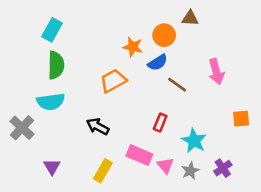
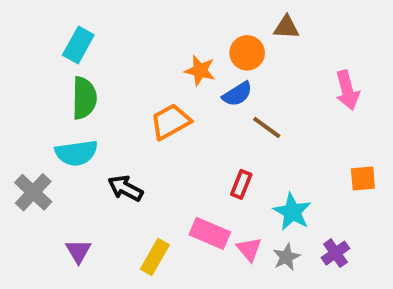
pink arrow: (216, 72) -> (347, 90), moved
black arrow: (98, 126) -> (125, 188), moved

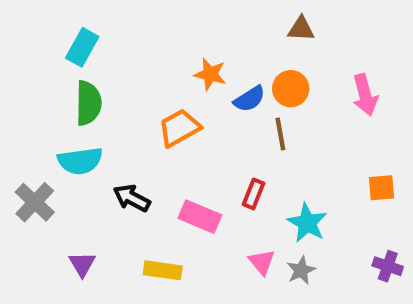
orange circle: (247, 53) -> (291, 89), moved
brown line: (267, 127) -> (280, 134), turned 44
pink rectangle: (210, 233) -> (200, 217), moved
purple cross: (335, 253) -> (388, 266), moved, turned -36
yellow rectangle: (155, 257) -> (163, 270), turned 68

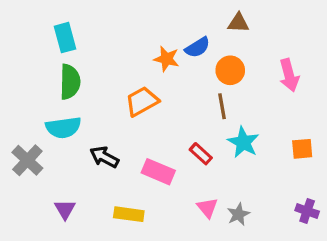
cyan rectangle: (82, 47) -> (65, 38), turned -44
blue semicircle: (249, 99) -> (198, 47), moved
red rectangle: (254, 194) -> (201, 154), turned -70
cyan star: (307, 223) -> (243, 142), moved

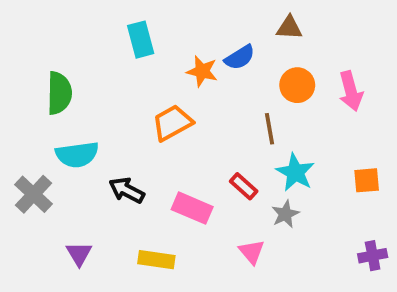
cyan rectangle: (65, 38) -> (141, 40), moved
orange circle: (230, 70) -> (297, 85), moved
green semicircle: (70, 82) -> (59, 93), moved
purple cross: (307, 211) -> (373, 256), turned -30
gray star: (238, 214) -> (285, 214), moved

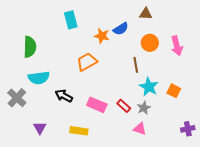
orange square: (367, 180) -> (174, 91), moved, turned 32
red rectangle: (244, 186) -> (124, 106), moved
pink triangle: (252, 252) -> (140, 129), moved, turned -32

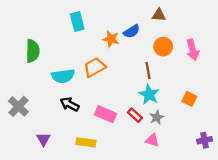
cyan semicircle: (39, 78) -> (63, 76), moved
cyan star: (149, 87) -> (149, 94), moved

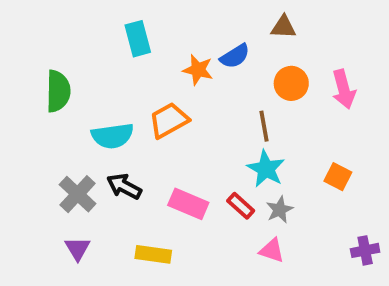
gray cross: (18, 106) -> (78, 194), moved

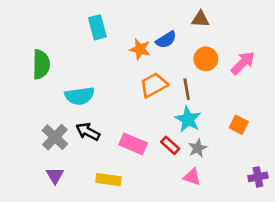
pink arrow: (344, 89) -> (243, 63), turned -120
orange trapezoid: (169, 120) -> (154, 85), moved

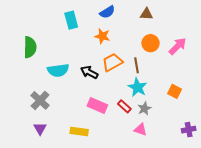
blue semicircle: (166, 40) -> (107, 12), moved
black arrow: (88, 132) -> (89, 72), moved

